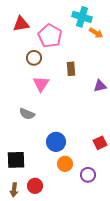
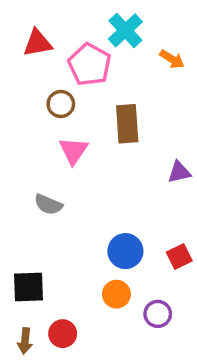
cyan cross: (82, 17) -> (125, 30), moved, turned 30
brown rectangle: (71, 69) -> (127, 124), size x1.5
purple triangle: (100, 86) -> (179, 172), moved
blue circle: (56, 142) -> (125, 251), moved

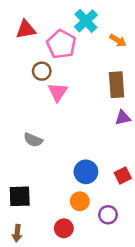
brown rectangle: (127, 124) -> (117, 85), moved
pink triangle: (73, 151) -> (58, 92), moved
red circle: (63, 334) -> (64, 228), moved

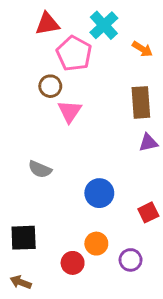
red triangle: (26, 29) -> (47, 24), moved
blue circle: (86, 172) -> (99, 193), moved
red circle: (64, 228) -> (73, 263), moved
brown arrow: (17, 233) -> (21, 282), turned 105

